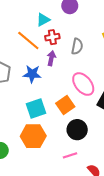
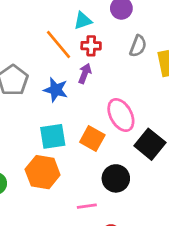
gray semicircle: (77, 46) -> (138, 46), moved
orange square: (65, 105) -> (92, 138), turned -36
black circle: (77, 130) -> (116, 178), moved

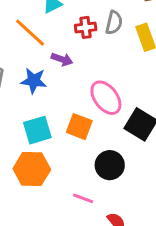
red cross: (91, 46) -> (86, 27), moved
purple arrow: (85, 73) -> (62, 59), turned 96
pink line: (87, 206) -> (83, 198), turned 36

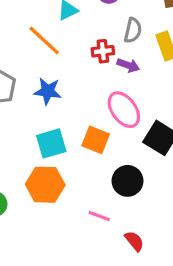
red cross: (86, 27) -> (103, 51), moved
purple arrow: (62, 59) -> (128, 65), moved

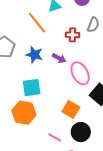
purple arrow: (128, 65) -> (59, 58), moved
orange square: (96, 140) -> (71, 109), moved
black circle: (128, 181) -> (81, 132), moved

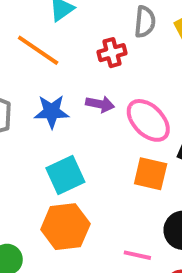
orange square: (71, 109) -> (151, 174), moved

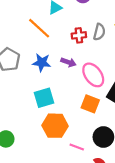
gray semicircle: (145, 22) -> (99, 32), moved
orange hexagon: (65, 227) -> (55, 126), moved

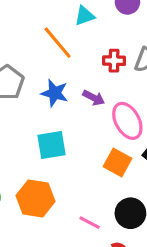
orange hexagon: (55, 126) -> (36, 199), moved

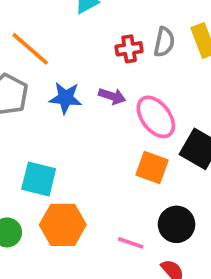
orange line: (58, 43) -> (30, 49), moved
cyan square: (52, 145) -> (39, 179), moved, turned 32

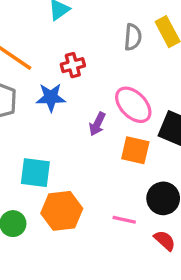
red cross: (129, 49) -> (73, 65), moved
purple arrow: (112, 96) -> (97, 124), moved, turned 105

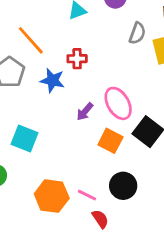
gray semicircle: (133, 37) -> (137, 33), moved
orange hexagon: (62, 211) -> (52, 196), moved
red semicircle: (165, 241) -> (100, 219), moved

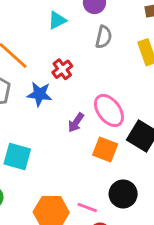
gray semicircle: (137, 33) -> (104, 37), moved
red cross: (77, 59) -> (62, 69), turned -30

